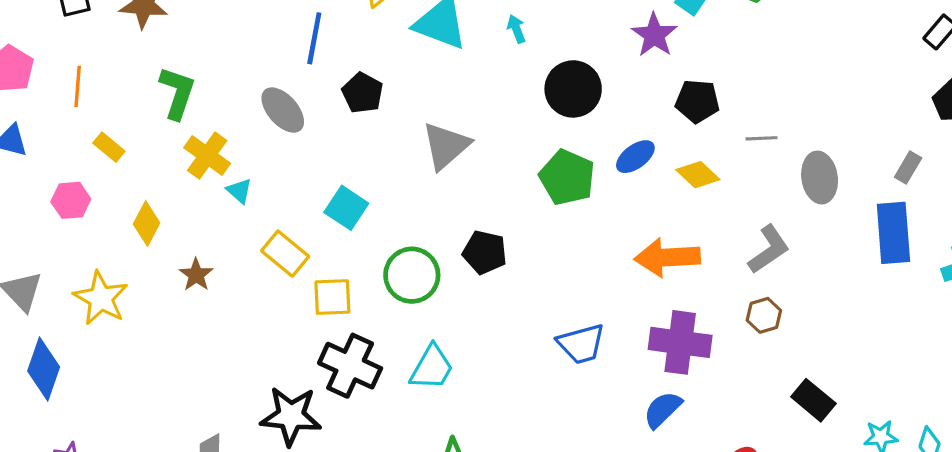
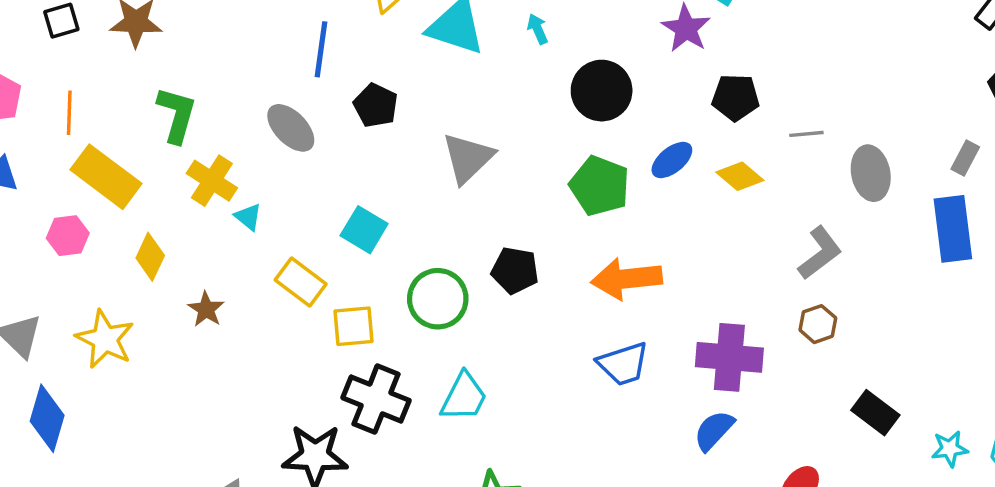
yellow rectangle: (109, 147) -> (106, 177), size x2.0
orange arrow: (667, 257) -> (627, 279), moved

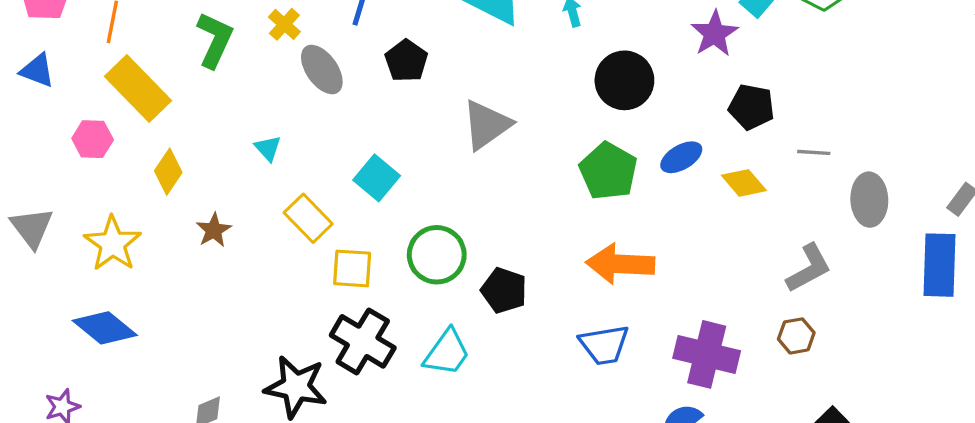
yellow cross: (212, 181) -> (284, 24), moved, size x0.7
black pentagon: (515, 270) -> (504, 290), moved
blue diamond: (47, 418) -> (105, 328), moved, turned -76

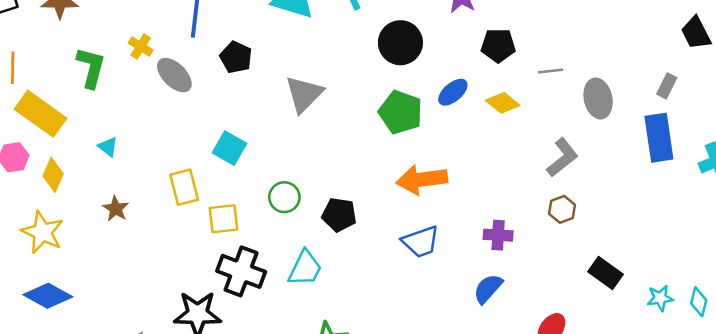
cyan triangle: (268, 148) -> (108, 147), moved
yellow diamond: (168, 172) -> (53, 175), moved
yellow rectangle: (308, 218) -> (184, 187), turned 40
green circle: (437, 255) -> (284, 197), size x0.7
purple cross: (707, 354) -> (498, 235), size x0.6

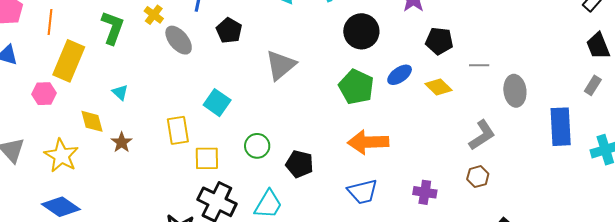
gray rectangle: (667, 86) -> (593, 85), moved
yellow rectangle: (40, 114) -> (69, 61), turned 72
yellow diamond: (53, 175) -> (92, 121), moved, turned -44

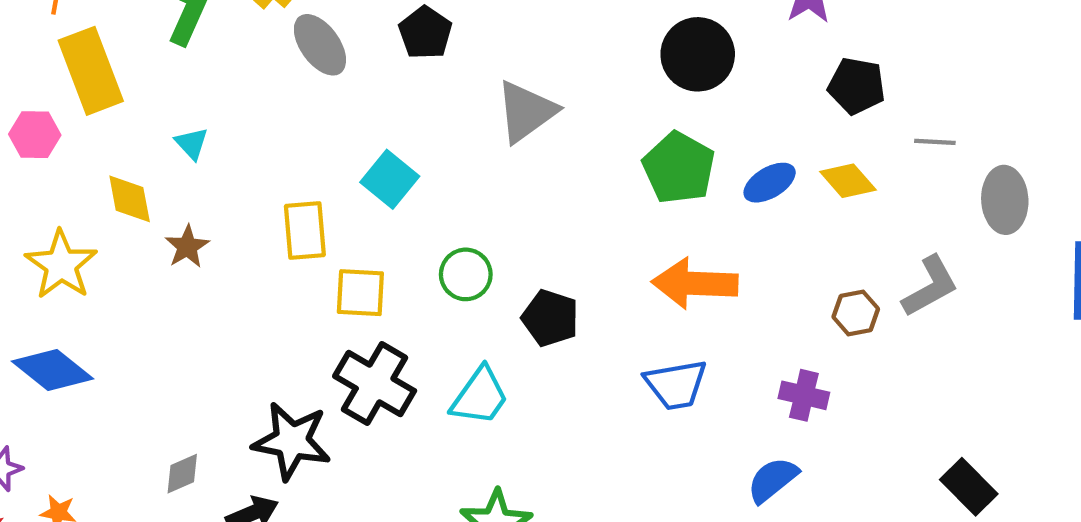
yellow rectangle: (69, 61) -> (91, 71), turned -48
blue ellipse: (400, 75) -> (770, 183), moved
brown hexagon: (478, 177) -> (856, 313), moved

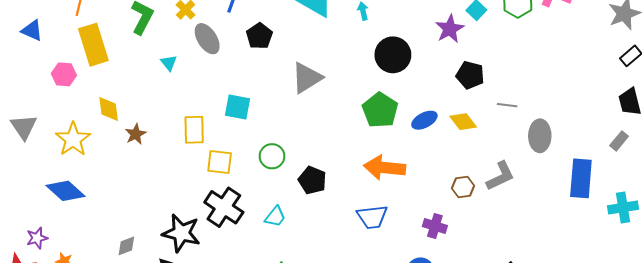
cyan triangle: (192, 143) -> (169, 63), moved
cyan square: (390, 179) -> (237, 107), turned -32
cyan trapezoid: (480, 396) -> (275, 217), size x0.7

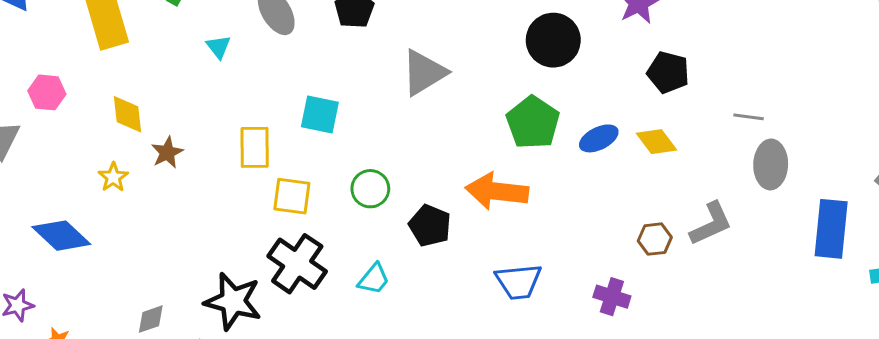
pink hexagon: (64, 74) -> (47, 92), moved
gray line: (507, 105) -> (749, 117), moved
yellow star: (73, 139) -> (113, 177), moved, size x0.6
orange arrow: (385, 168) -> (497, 191), moved

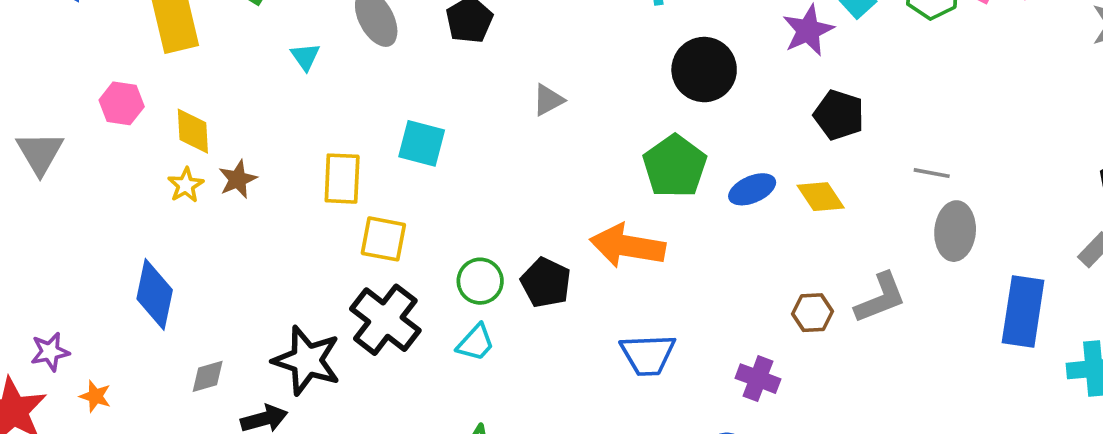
gray triangle: (424, 72) -> (548, 100), size x0.6
pink hexagon: (47, 92) -> (122, 103), moved
yellow star: (113, 177) -> (186, 185), moved
green circle: (370, 189) -> (480, 281), moved
blue diamond: (61, 236) -> (155, 294), moved, turned 56

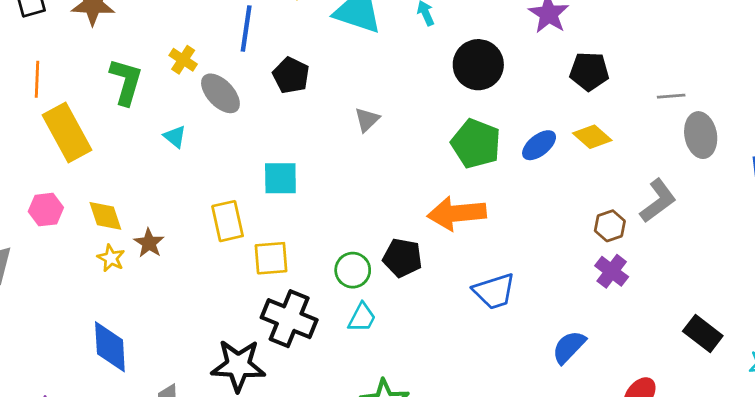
purple cross: (758, 379) -> (612, 271), moved, turned 32

